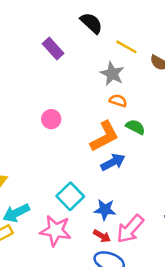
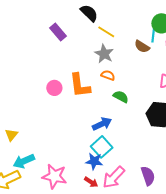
yellow line: (126, 47) -> (106, 32), moved
orange L-shape: (104, 136) -> (80, 85), moved, turned 108
cyan square: (70, 196) -> (102, 147), moved

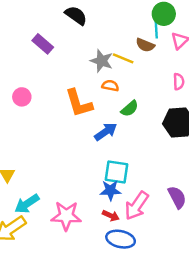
yellow line: (106, 32) -> (123, 58), moved
pink circle: (54, 88) -> (22, 97), moved
green semicircle: (121, 97) -> (130, 109), turned 119
blue arrow: (102, 124) -> (106, 132), moved
cyan square: (102, 147) -> (117, 172), turned -30

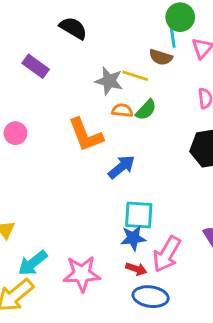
green semicircle: (130, 109) -> (146, 110), moved

